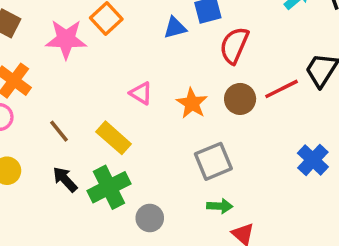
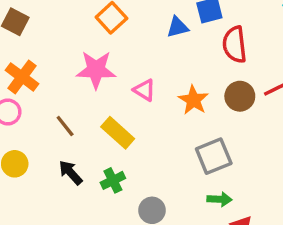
pink star: (66, 39) -> (96, 70), moved
red semicircle: (234, 45) -> (235, 45), turned -30
green cross: (109, 187) -> (113, 180), size x0.6

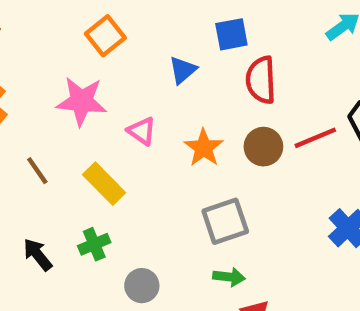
blue triangle: (178, 27) -> (183, 70), moved, turned -30
black arrow: (71, 173) -> (38, 255), moved

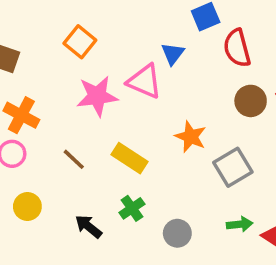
orange square: (105, 36) -> (80, 42), moved
pink triangle: (142, 131) -> (144, 81), moved, size x1.5
orange star: (204, 148) -> (191, 137), moved
green arrow: (229, 277) -> (240, 224), moved

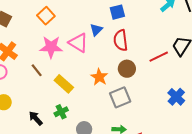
red semicircle: (237, 48) -> (121, 40), moved
brown circle: (251, 101) -> (127, 69), moved
brown line: (74, 159) -> (37, 70), moved

